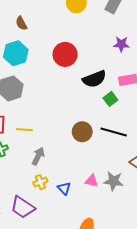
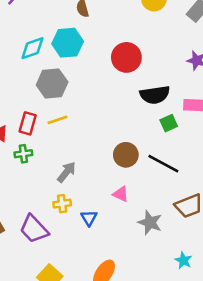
yellow line: (24, 130) -> (57, 120), moved, turned -35
pink triangle: (91, 181) -> (121, 194), moved

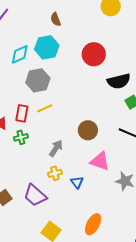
brown circle: (126, 155) -> (88, 130), moved
pink triangle: (121, 194) -> (100, 161), size x1.5

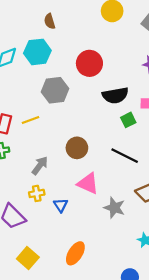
gray hexagon: (38, 80) -> (55, 90), moved

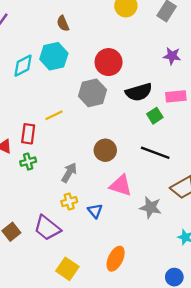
gray hexagon: (55, 90) -> (92, 93), moved
yellow line: (31, 120) -> (54, 115), moved

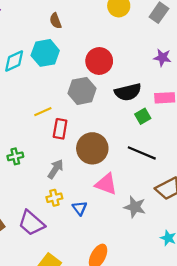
red rectangle: (28, 134) -> (60, 129), moved
brown circle: (105, 150) -> (92, 148), size x1.4

